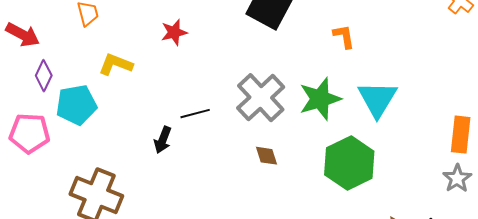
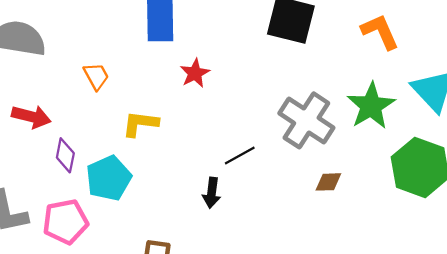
orange L-shape: (344, 36) -> (380, 32), size x1.4
brown diamond: (267, 156) -> (328, 182), turned -60

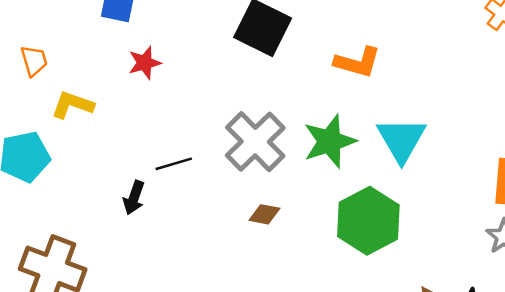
orange L-shape: (380, 32) -> (357, 62), turned 117
orange trapezoid: (96, 76) -> (34, 61), moved

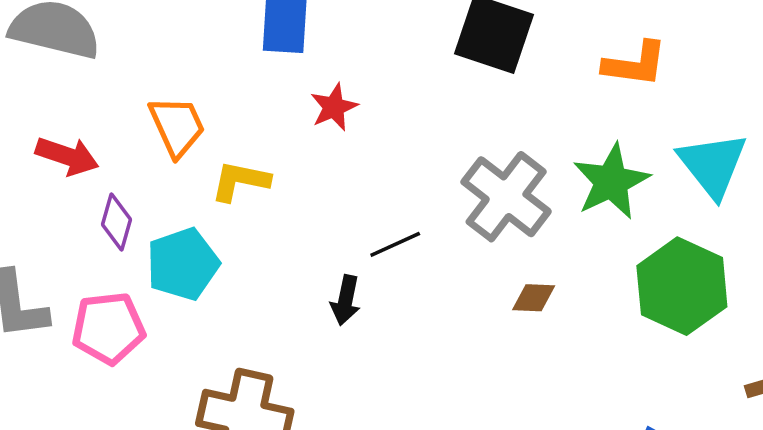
orange trapezoid: (34, 61) -> (177, 126), size x1.4

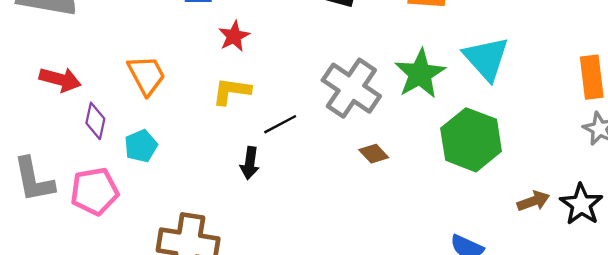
orange trapezoid: (177, 126) -> (146, 75), moved
yellow L-shape: (240, 181) -> (231, 91), moved
cyan pentagon: (183, 264) -> (141, 146), size x0.7
brown diamond: (534, 298) -> (374, 154), turned 48

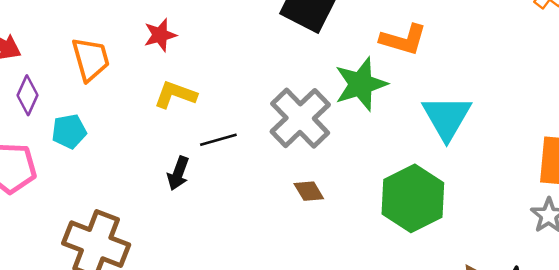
red star: (234, 36) -> (160, 35), moved
green star: (420, 74) -> (361, 84), moved

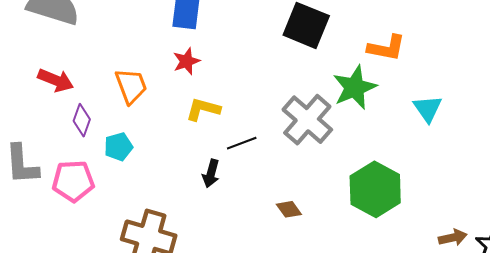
cyan triangle: (447, 117) -> (428, 109), size x0.7
brown diamond: (309, 191) -> (289, 209), moved
green hexagon: (413, 198) -> (375, 189), moved

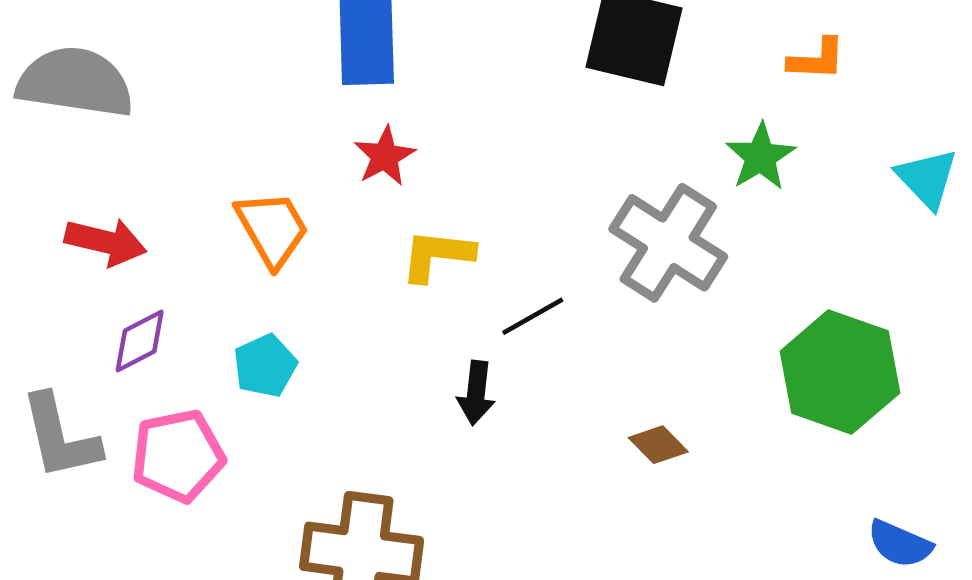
orange L-shape: (386, 48) -> (817, 59), size x0.7
green star: (355, 88) -> (760, 157), size x0.7
purple diamond: (82, 120) -> (140, 341), moved, turned 52

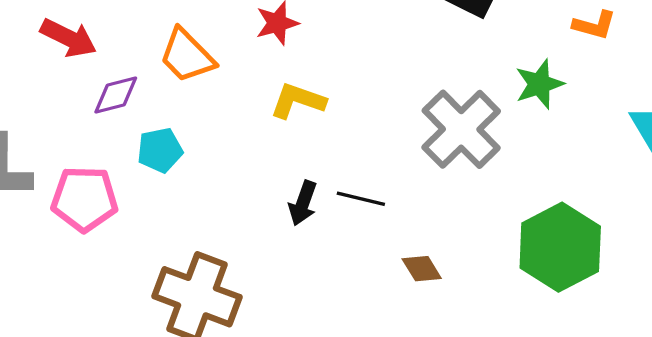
orange trapezoid: (272, 229) -> (187, 56), turned 152
black line: (533, 316) -> (361, 199), moved, turned 30
purple diamond: (140, 341) -> (116, 95), moved

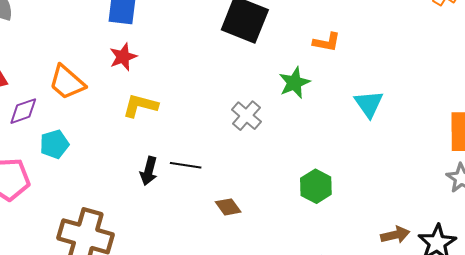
gray cross: (461, 129) -> (246, 116), size x0.6
green hexagon: (560, 247) -> (316, 186), size x0.6

